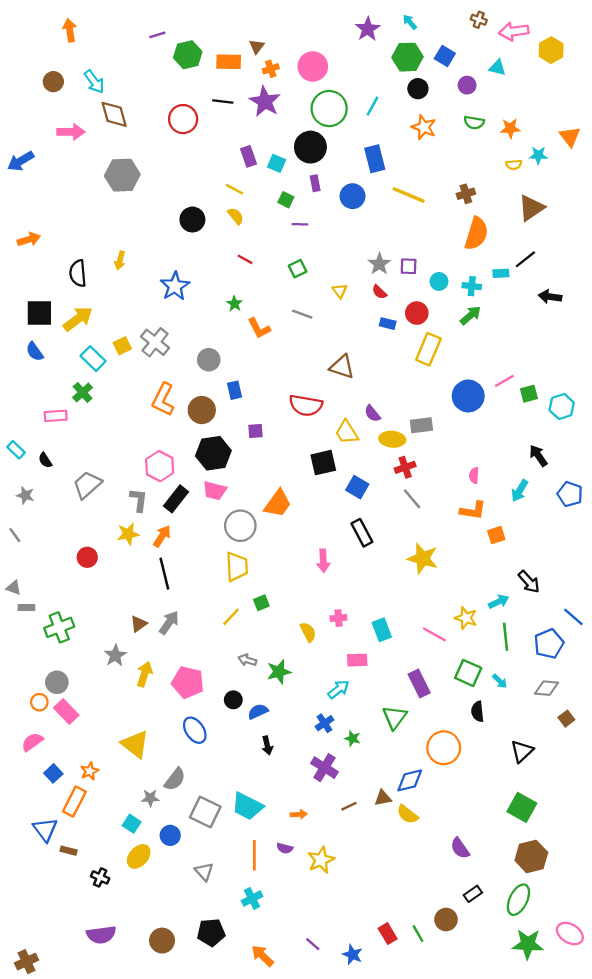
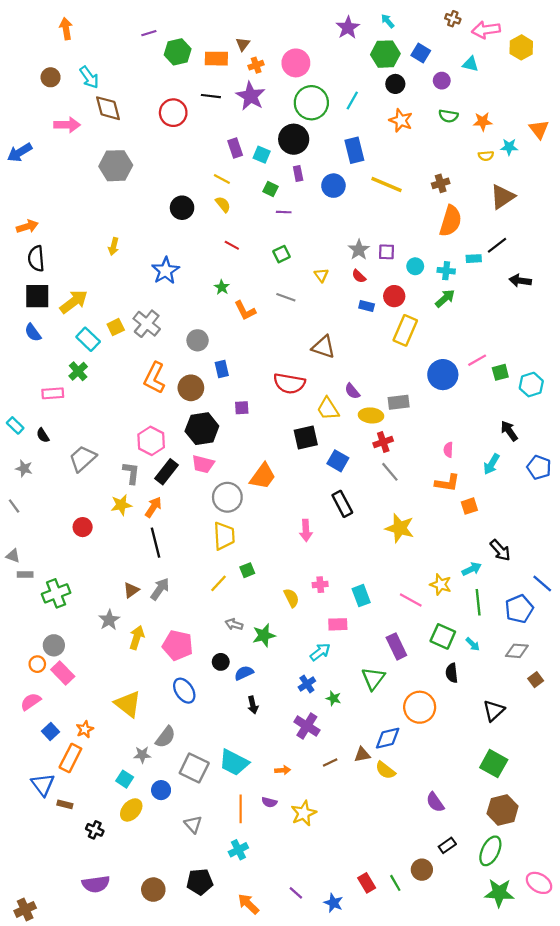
black semicircle: (78, 273) -> (36, 259), moved

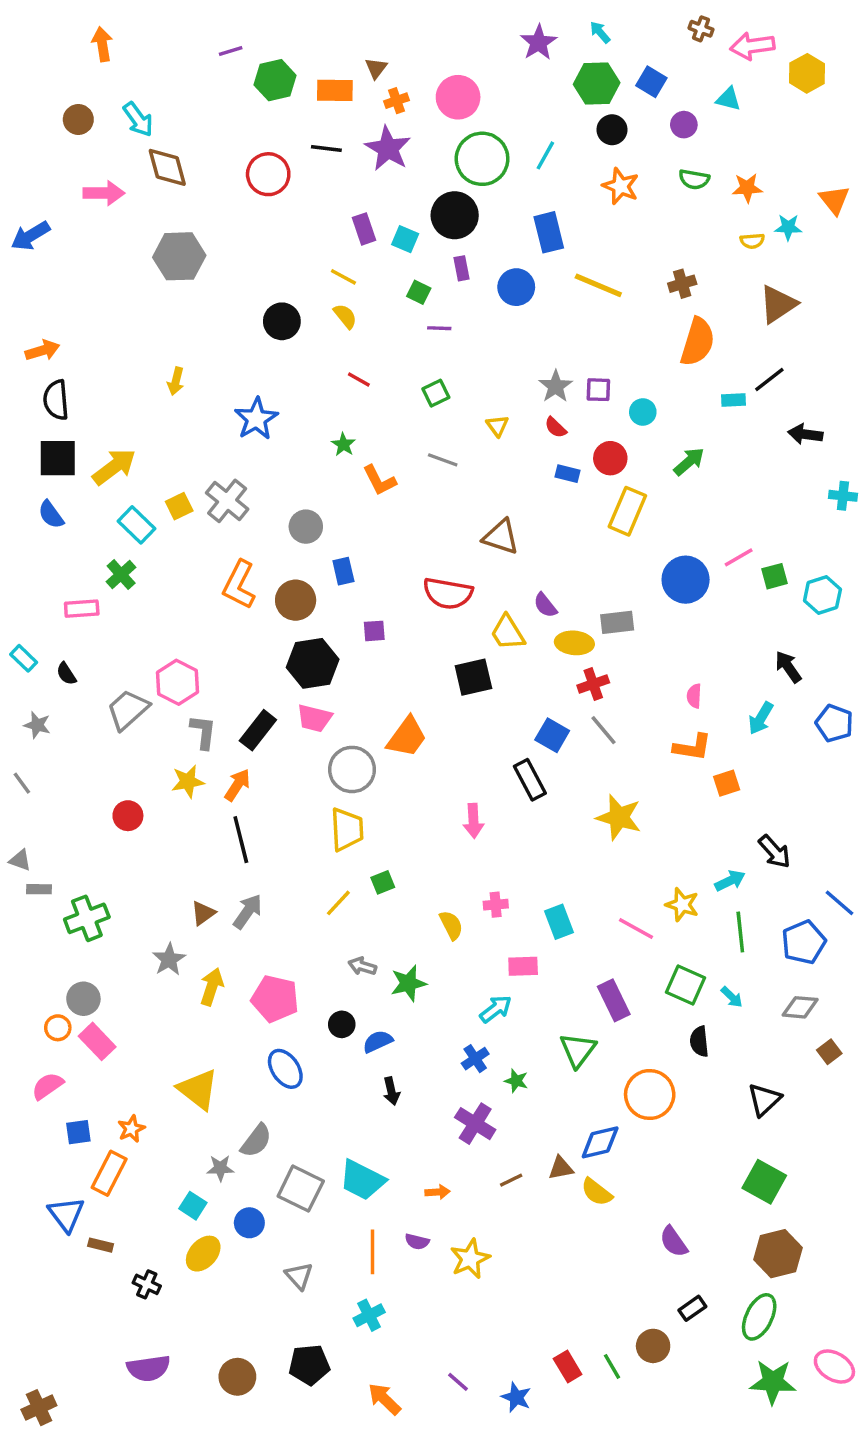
cyan cross: (446, 271) -> (843, 496), moved
pink hexagon: (151, 441) -> (178, 682), moved
blue square: (338, 461) -> (552, 735), moved
blue square: (51, 732) -> (78, 1132), turned 35

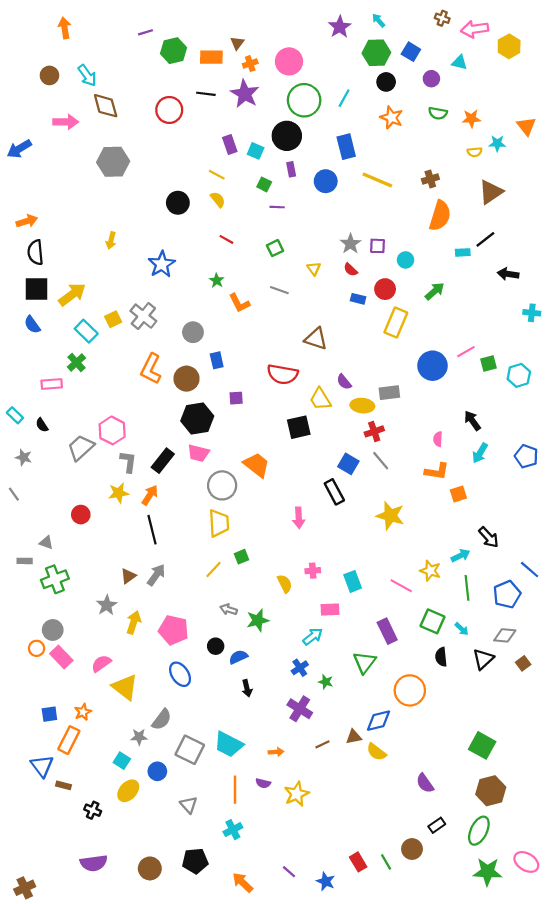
black arrow: (788, 667) -> (472, 421), moved
orange trapezoid: (407, 737) -> (257, 465), turned -88
gray triangle: (20, 860) -> (46, 543), moved
pink semicircle: (48, 1086) -> (101, 663), moved
black triangle: (764, 1100) -> (483, 659), moved

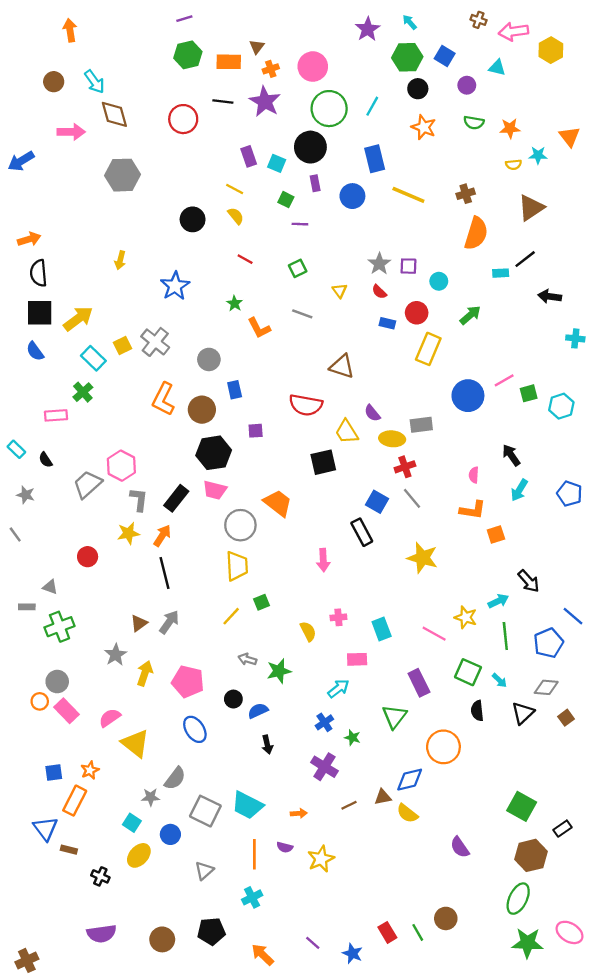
purple line: (145, 32) -> (184, 19), moved
gray triangle: (189, 805) -> (204, 871), turned 30
black rectangle: (437, 825) -> (562, 829), moved

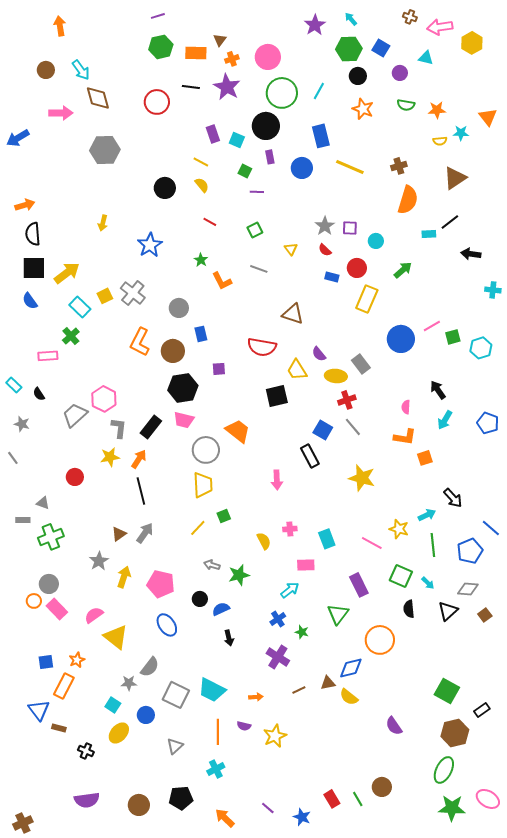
gray rectangle: (421, 425) -> (361, 364), turned 60

